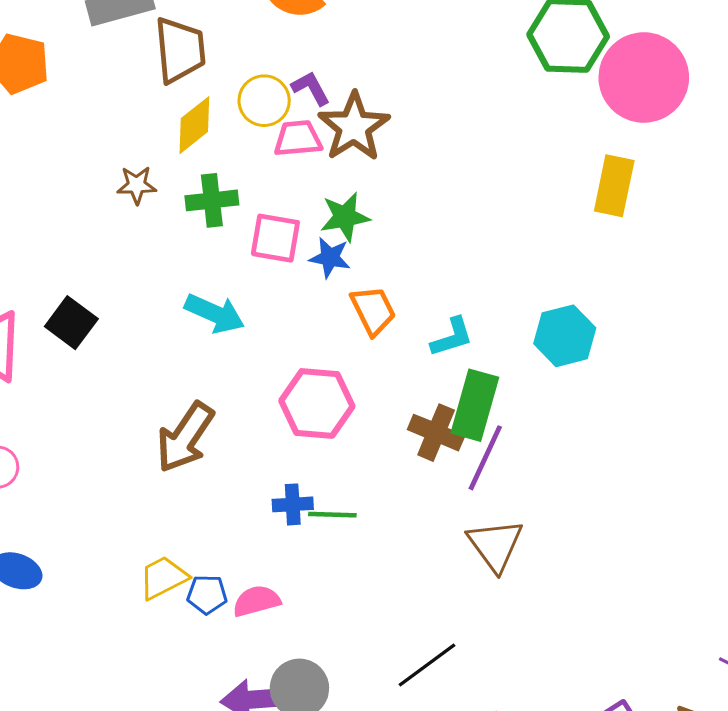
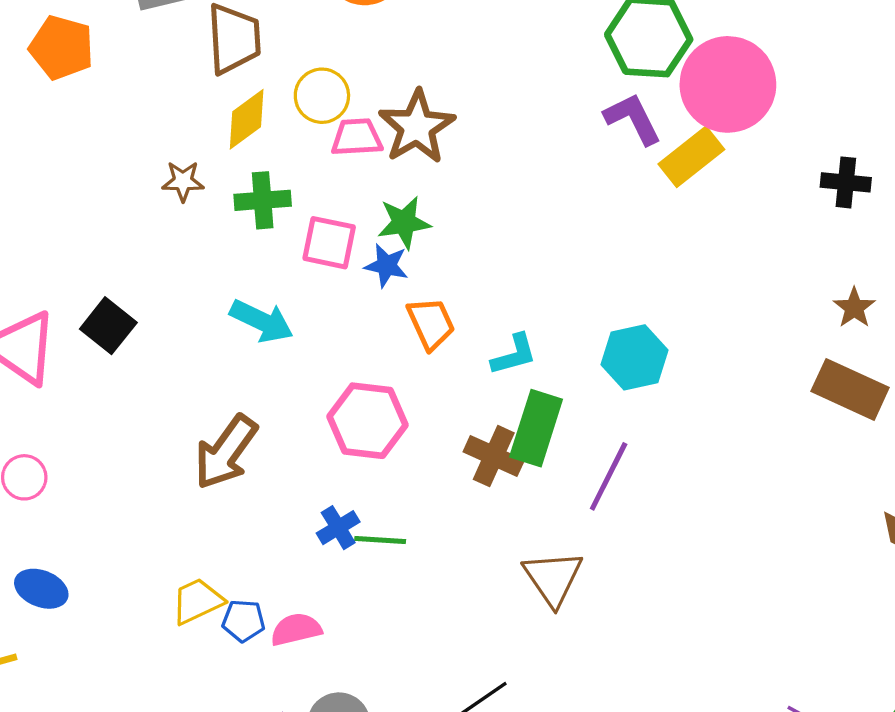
purple L-shape: (311, 88) -> (633, 119), moved, size x1.4
yellow rectangle: (614, 186) -> (691, 157), moved, turned 38
purple line: (485, 458) -> (609, 476), moved
blue cross: (293, 504) -> (338, 528), turned -30

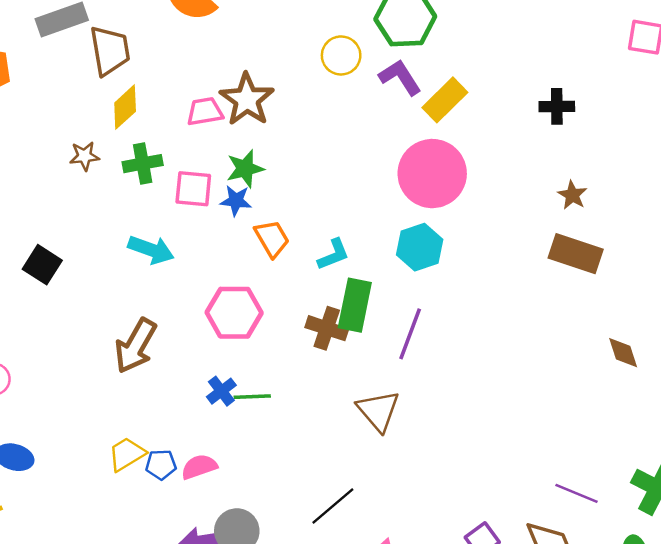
pink circle: (728, 84) -> (432, 174), moved
yellow circle: (322, 96) -> (341, 55), moved

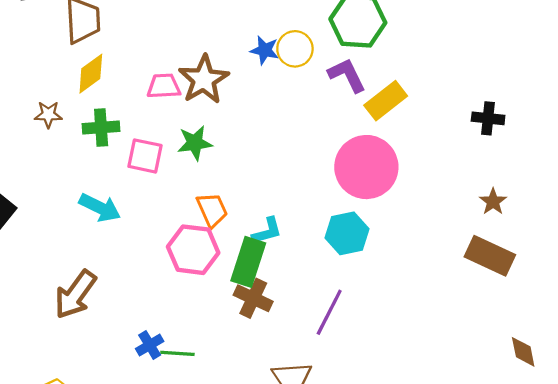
blue star: (236, 201) -> (265, 50), moved
green rectangle: (355, 305) -> (248, 262), moved
pink hexagon: (234, 313) -> (193, 250), moved

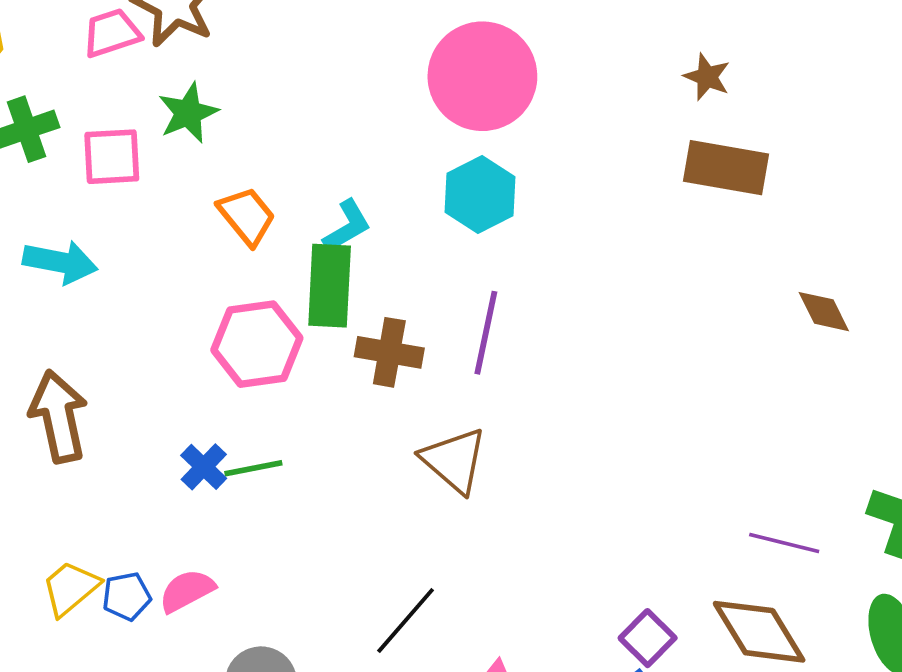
pink hexagon: (193, 250) -> (257, 344), moved
brown arrow: (75, 294) -> (59, 416), turned 147
brown cross: (253, 298) -> (389, 352), moved

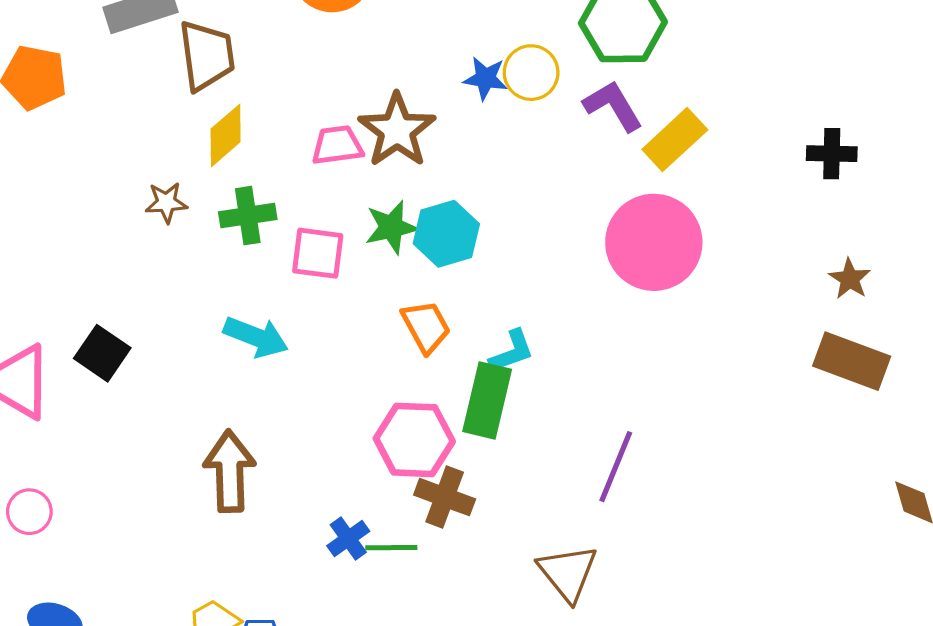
cyan hexagon: (480, 195) -> (446, 234), moved
brown cross: (389, 352) -> (445, 497), moved

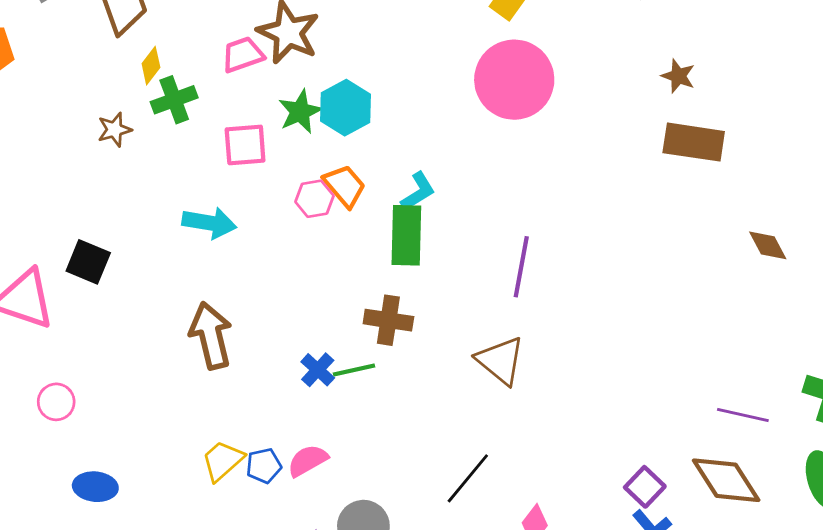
yellow diamond: (226, 135) -> (151, 66), size x0.7
green cross: (248, 216) -> (174, 100), moved
pink hexagon: (414, 440) -> (314, 199), moved, size x0.6

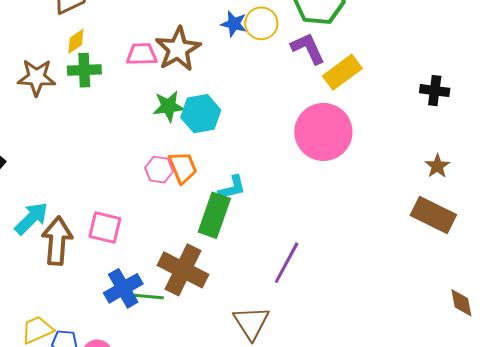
brown star: (114, 130) -> (36, 77), size x1.5
pink square: (245, 145) -> (105, 228), moved
cyan arrow: (209, 223) -> (31, 218), moved, turned -72
brown cross: (388, 320) -> (183, 270), size x1.4
blue cross: (318, 370) -> (123, 288), size x1.5

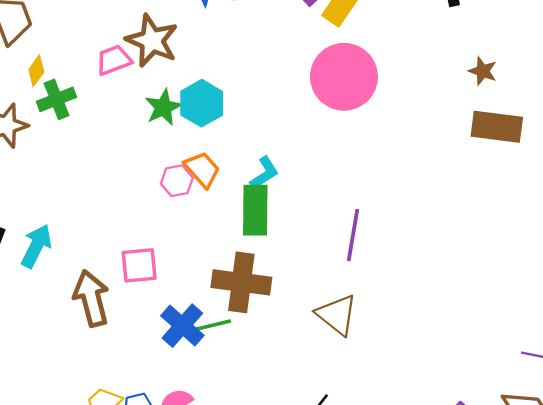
cyan arrow: (31, 218) -> (36, 246), moved

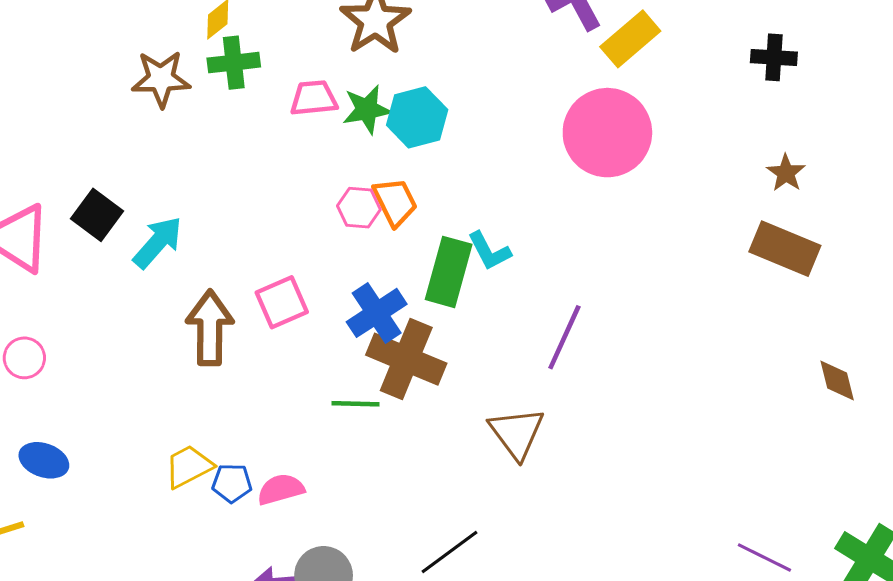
pink trapezoid: (114, 60) -> (314, 98), moved
cyan L-shape: (264, 173) -> (489, 251), moved, turned 80
pink square: (139, 265) -> (282, 302), turned -33
blue cross: (182, 326) -> (377, 313), moved

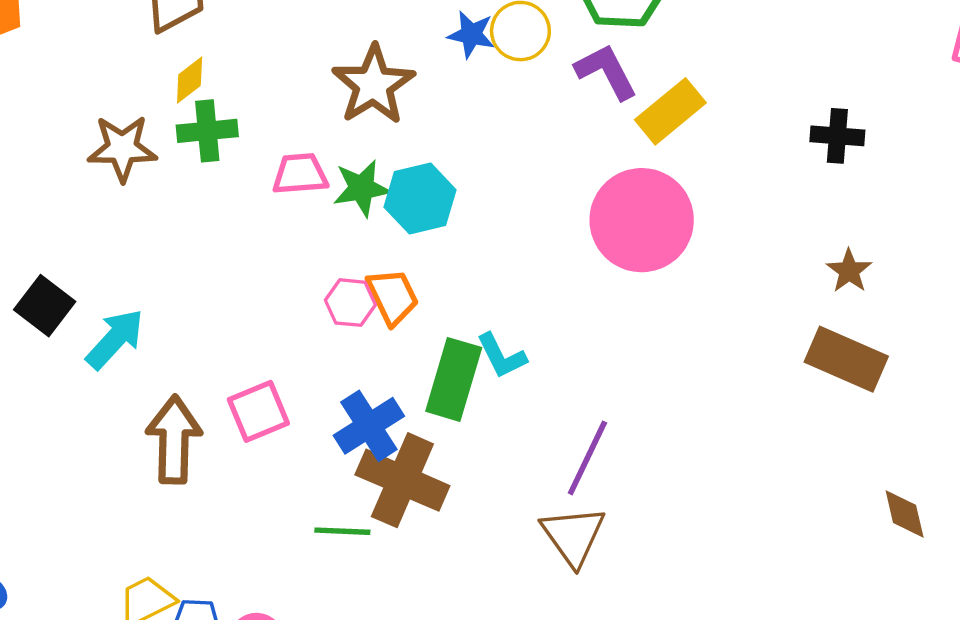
brown triangle: (517, 433) -> (573, 536), moved

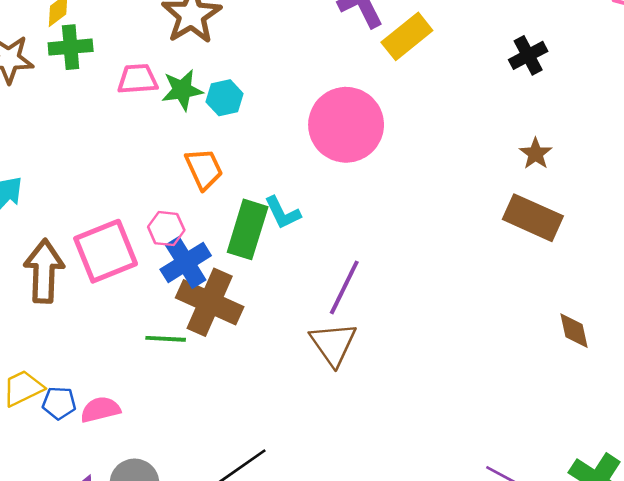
black cross: (837, 136) -> (528, 55), turned -33
cyan hexagon: (420, 198) -> (225, 98), size x0.7
pink circle: (642, 220) -> (346, 125), moved
pink hexagon: (350, 303) -> (166, 229), moved
pink square: (258, 411) -> (106, 251), size x1.4

